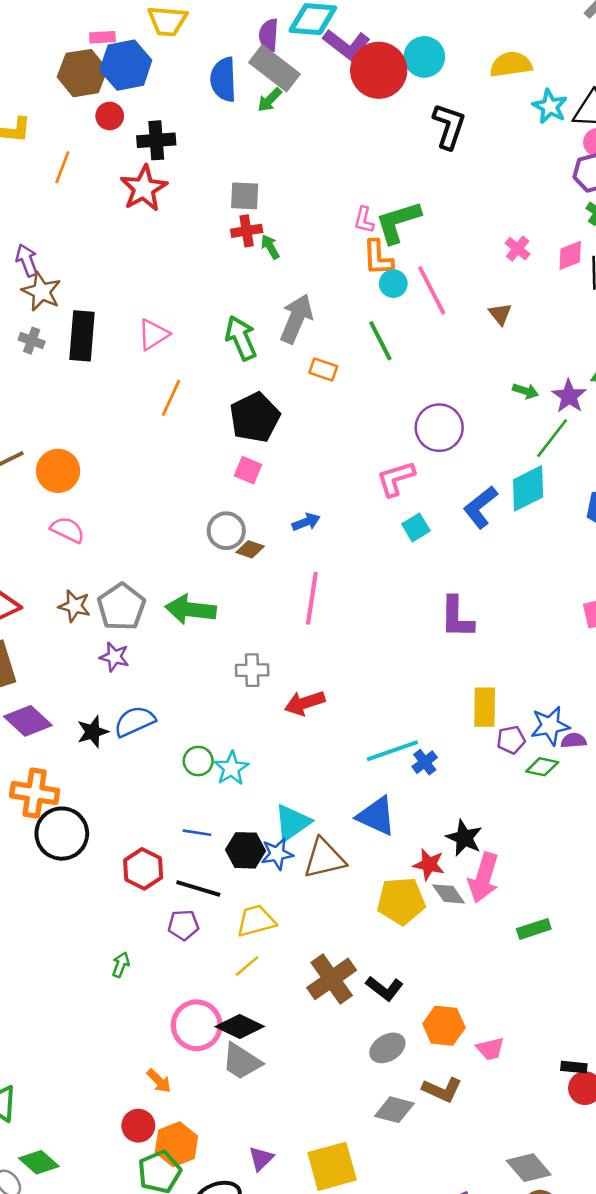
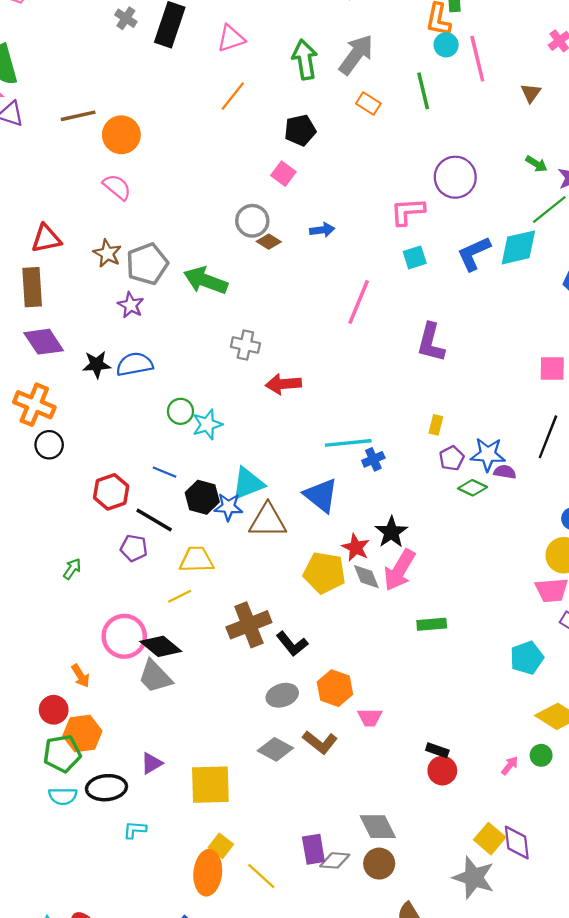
black pentagon: (255, 417) -> (300, 130), size x0.7
pink line: (312, 598) -> (359, 302), moved
yellow rectangle: (485, 707) -> (436, 425), size x0.6
purple pentagon: (511, 740) -> (452, 458), turned -30
black circle: (62, 834) -> (49, 445), size x0.6

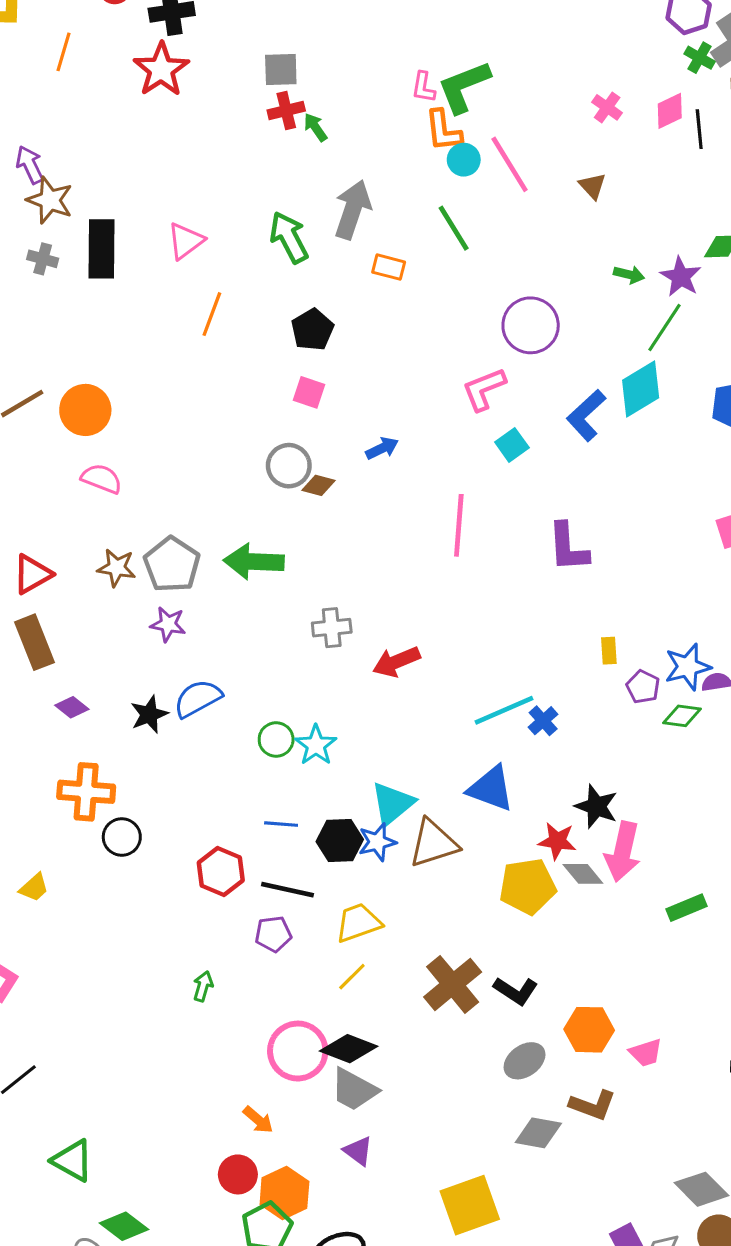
purple diamond: (44, 342) -> (72, 707), size x0.6
purple triangle: (151, 763) -> (358, 1151), moved, turned -35

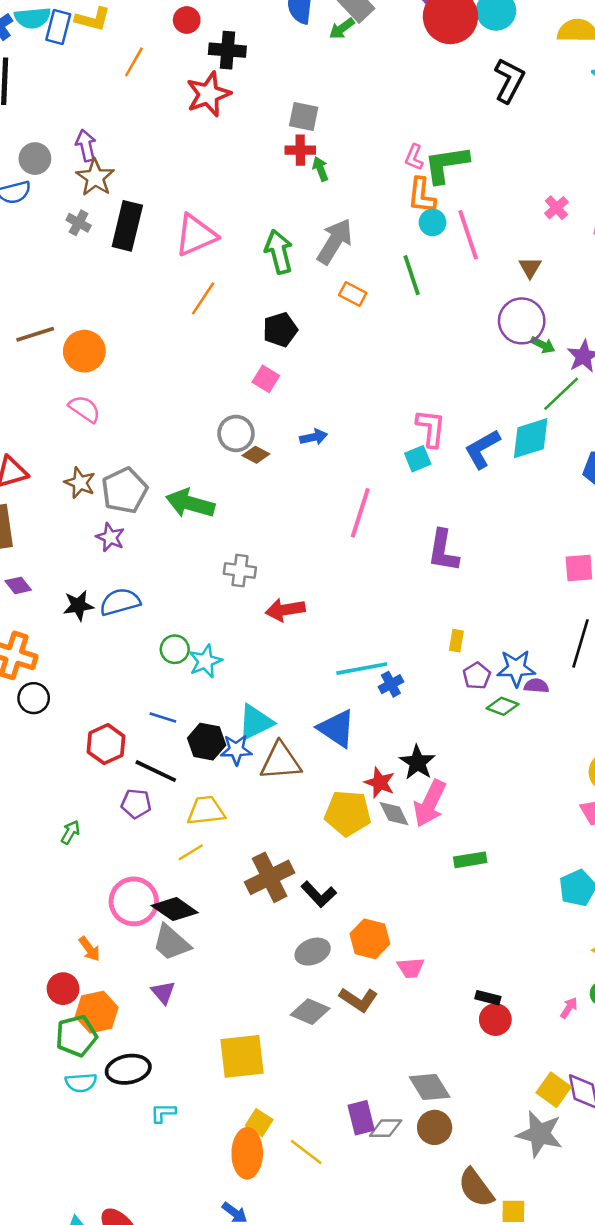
pink triangle: (186, 241) -> (196, 235), size x1.4
purple circle: (531, 325) -> (522, 321), moved
pink L-shape: (484, 389) -> (431, 428), moved, turned 105

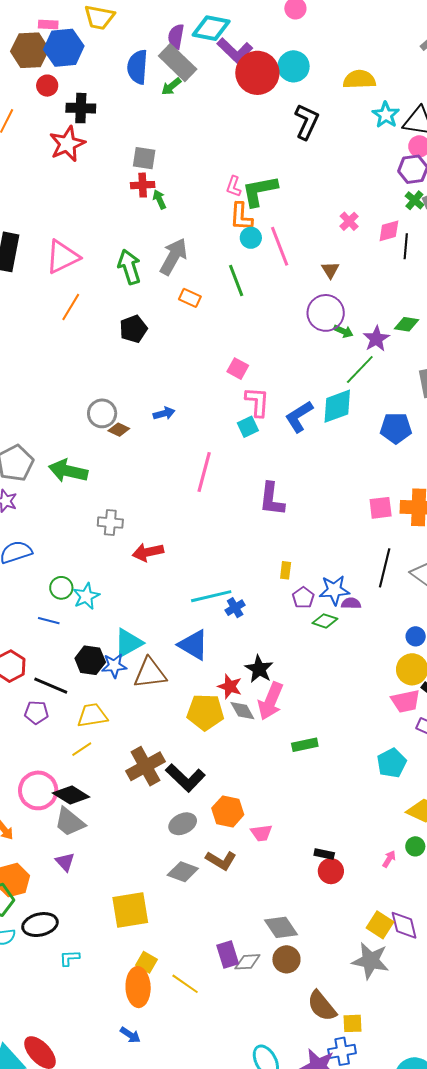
pink square: (266, 379) -> (238, 369), moved
blue line: (163, 718) -> (49, 621), moved
black L-shape: (319, 894) -> (185, 778), size x1.4

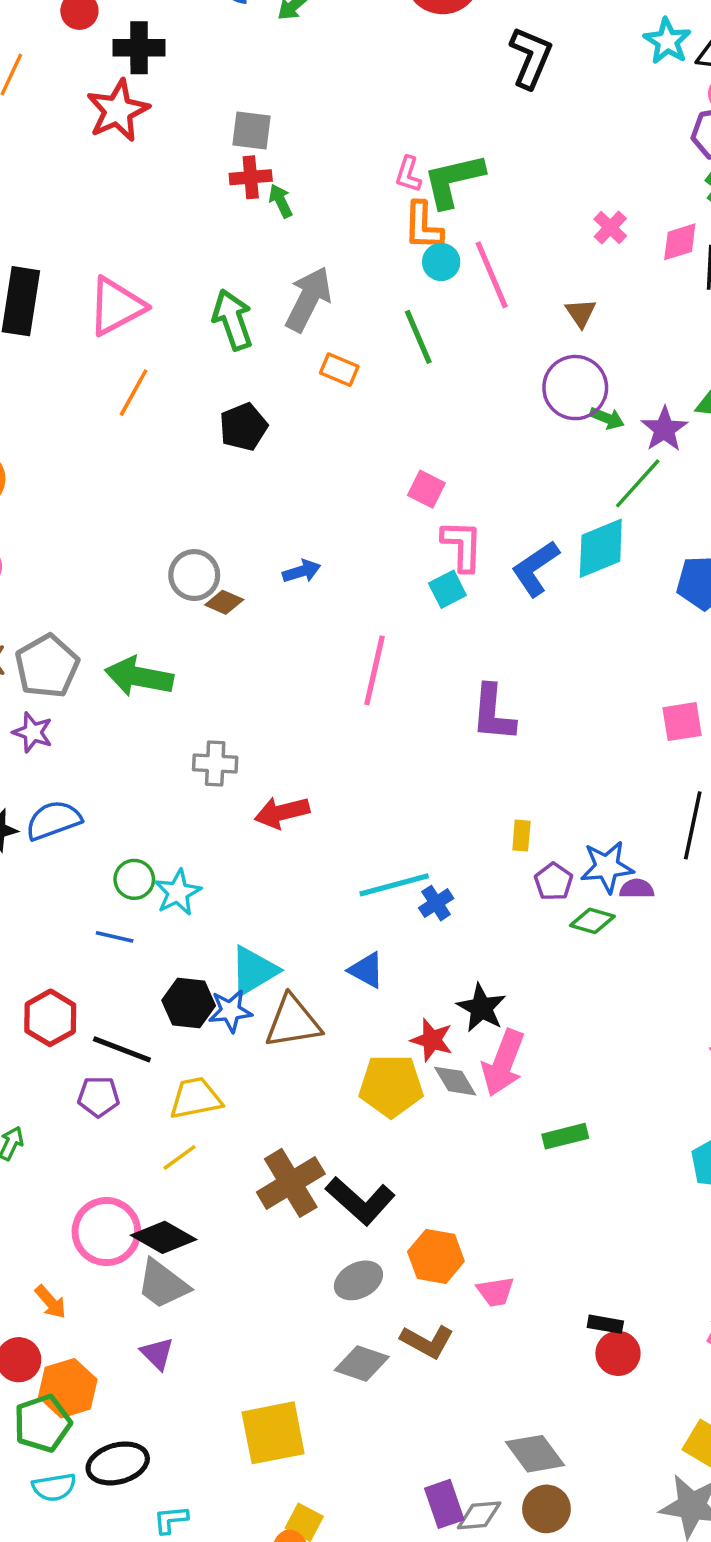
blue triangle: (193, 645) -> (366, 970), size x0.7

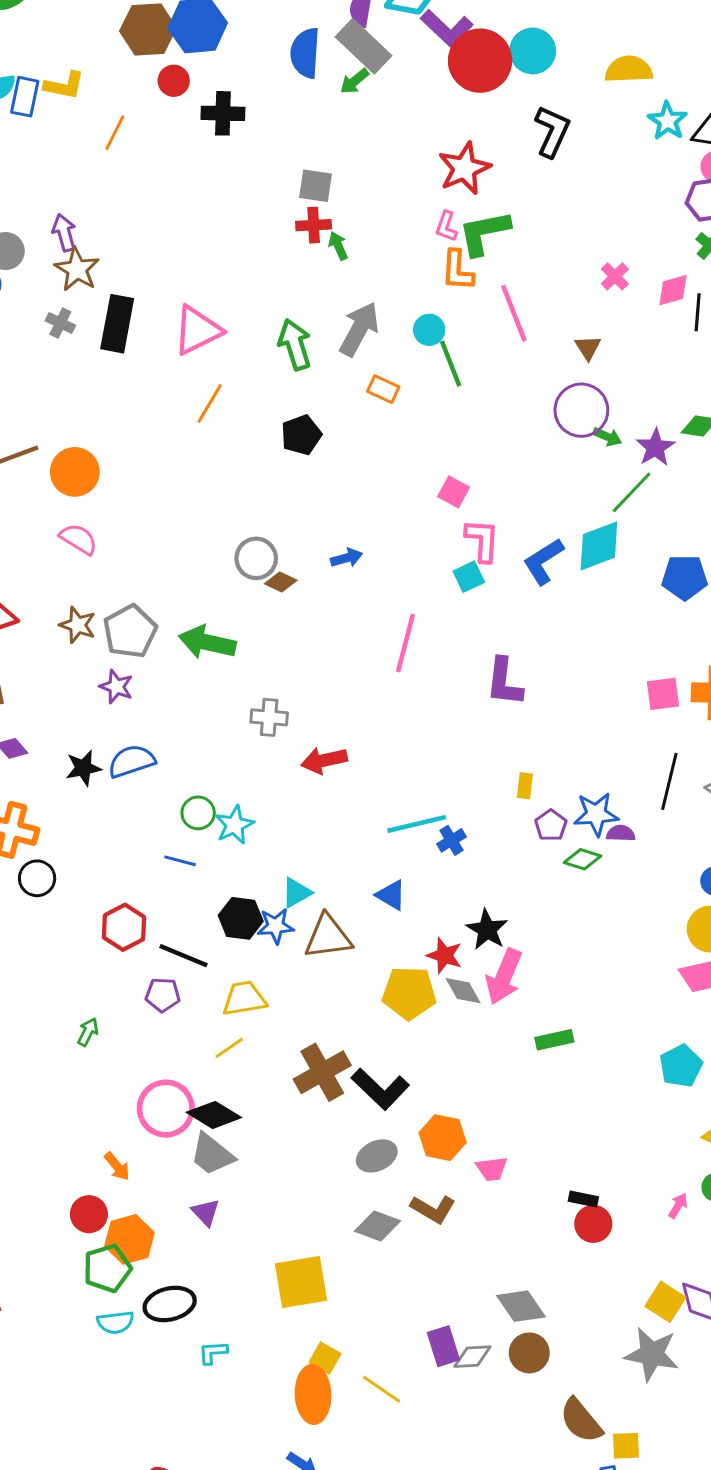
red star: (118, 111) -> (464, 168), moved
cyan circle: (441, 262) -> (429, 330), moved
cyan triangle: (254, 971) -> (296, 893), size x0.7

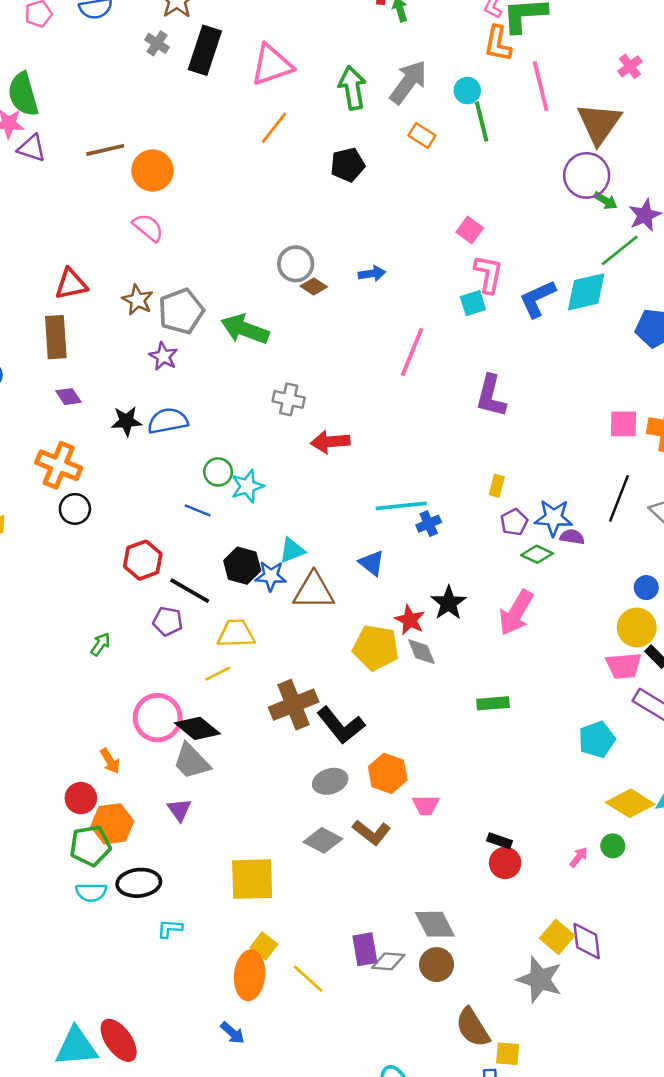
brown triangle: (588, 348) -> (599, 123), size x2.0
pink arrow: (504, 976) -> (516, 613), moved

